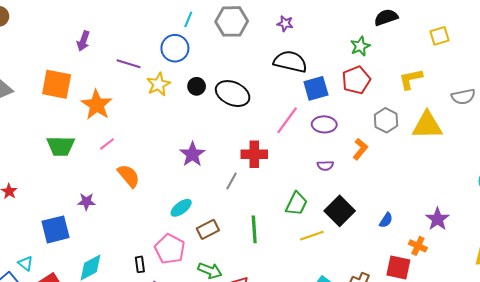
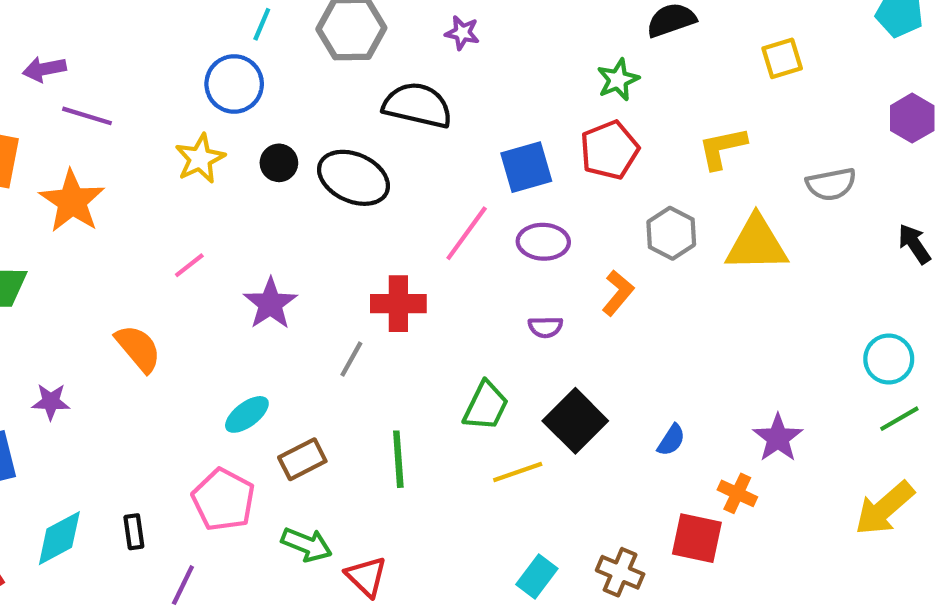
purple arrow: (83, 41) -> (44, 69), turned 60
black semicircle: (290, 62) -> (418, 105), moved
purple line: (129, 64) -> (87, 116), moved
pink line: (107, 144) -> (189, 265), moved
black rectangle: (140, 264) -> (134, 532), moved

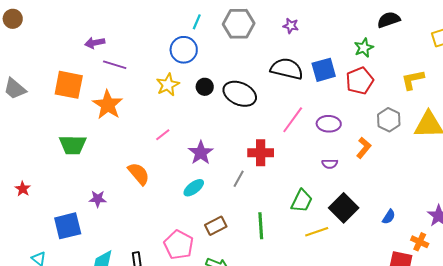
black semicircle: (418, 105) -> (287, 69), moved
blue square: (526, 167) -> (324, 70), moved
cyan ellipse: (247, 414) -> (194, 188), moved

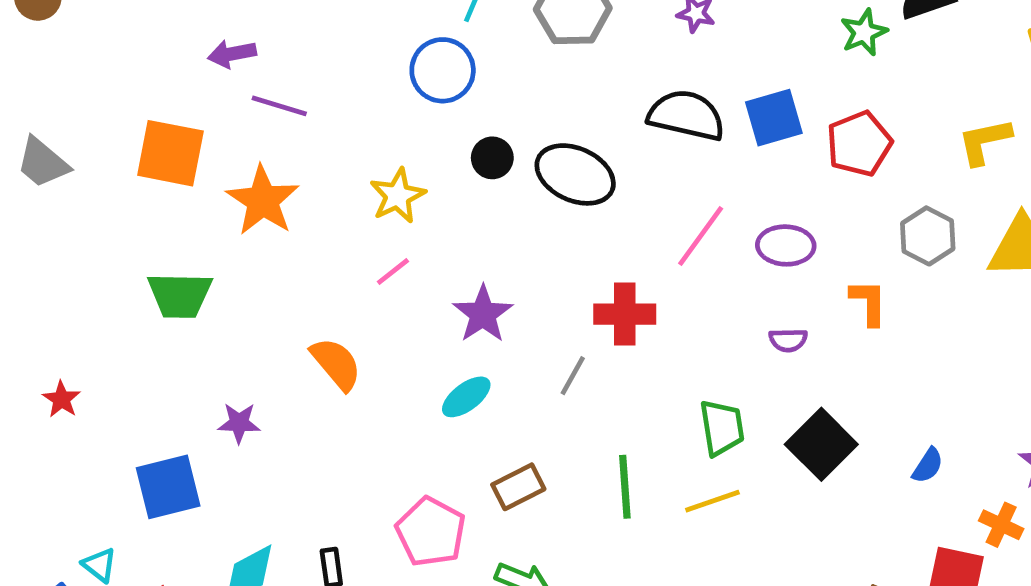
green star: (364, 48) -> (864, 32), moved
yellow star: (168, 85) -> (398, 196), moved
orange L-shape: (364, 148) -> (869, 302), turned -40
green trapezoid: (302, 201) -> (722, 428), turned -35
yellow line: (317, 232) -> (712, 501), moved

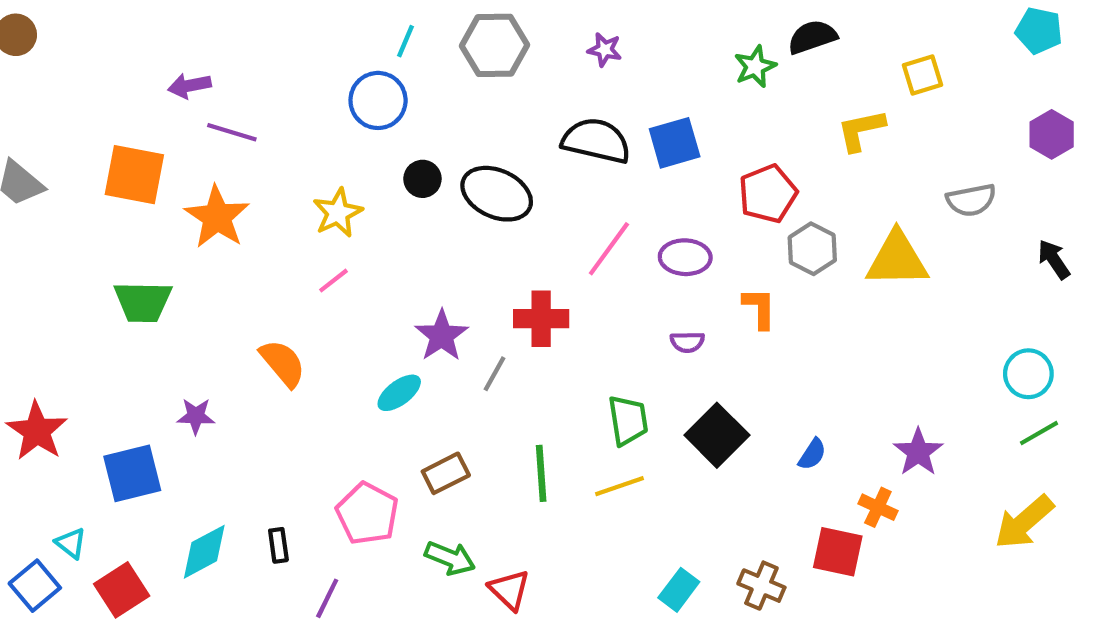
yellow L-shape: (985, 141) -> (861, 130), moved
red pentagon: (859, 144) -> (768, 194), moved
purple star: (483, 314) -> (442, 336), moved
red star: (62, 399) -> (37, 431), moved, size x1.8

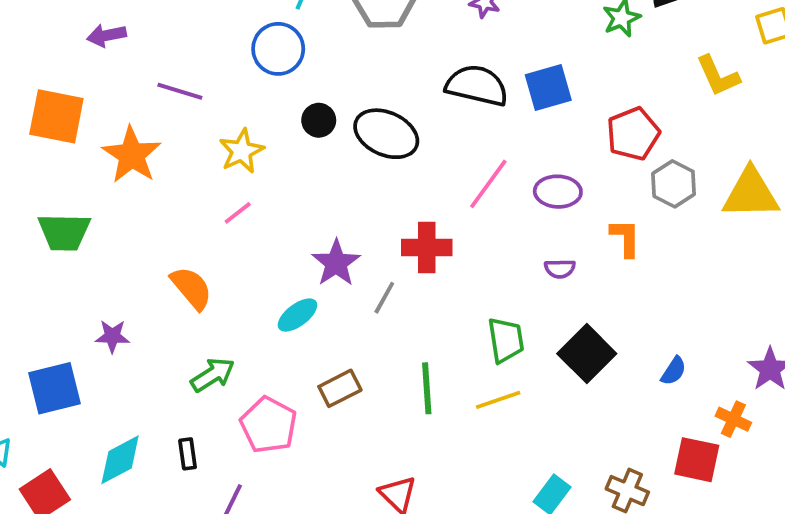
yellow L-shape: (861, 130) -> (718, 76), turned -102
purple line: (232, 132) -> (180, 91), moved
green arrow: (450, 558) -> (213, 375), moved, turned -54

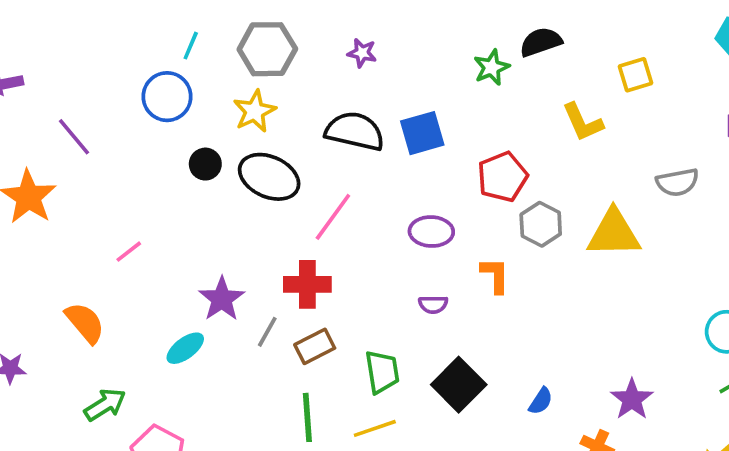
purple line: (180, 91) -> (74, 137), turned 33
yellow star: (242, 151) -> (255, 111), moved
pink line: (488, 184) -> (333, 217), moved
brown rectangle: (340, 388) -> (315, 346), moved

